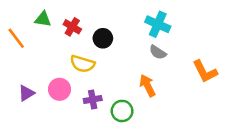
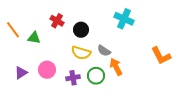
green triangle: (43, 19) -> (34, 38), moved
gray semicircle: (158, 52) -> (104, 51), moved
yellow semicircle: (82, 64) -> (81, 53), moved
green circle: (122, 111) -> (96, 76), moved

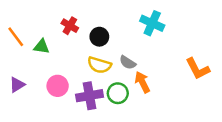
purple triangle: (21, 73) -> (17, 85), moved
purple cross: (73, 78) -> (89, 96), size x1.5

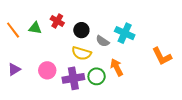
cyan cross: (152, 23) -> (125, 33), moved
green triangle: (42, 47) -> (35, 28), moved
gray semicircle: (128, 62) -> (103, 41), moved

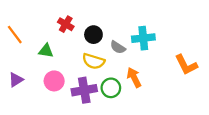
green triangle: (35, 28) -> (46, 51), moved
cyan cross: (125, 33) -> (143, 38), turned -30

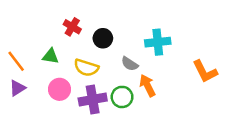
orange line: (15, 35) -> (16, 61), moved
gray semicircle: (118, 47) -> (130, 64), moved
yellow semicircle: (93, 61) -> (86, 68), moved

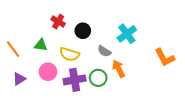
cyan cross: (158, 42) -> (127, 34), turned -30
purple triangle: (17, 88) -> (19, 79), moved

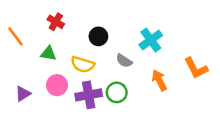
red cross: (58, 22) -> (56, 22), moved
orange line: (13, 49) -> (16, 36), moved
orange arrow: (119, 69) -> (159, 80), moved

